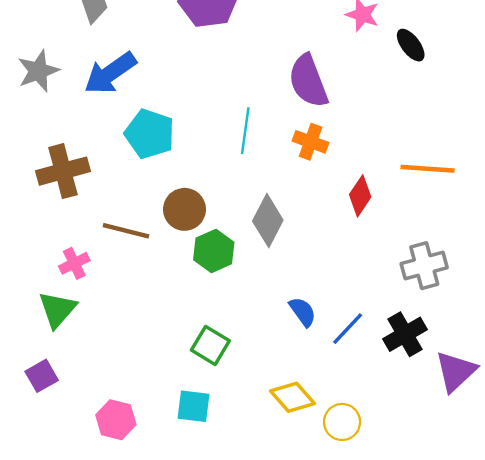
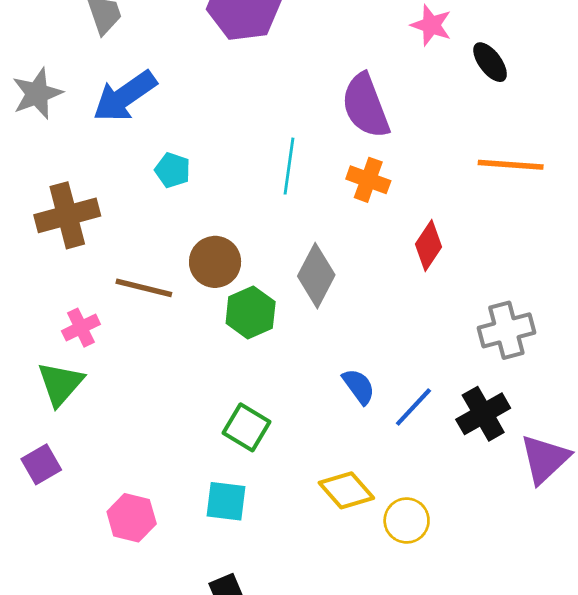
cyan pentagon: (150, 134) -> (173, 170), size x0.6
orange line: (428, 169) -> (511, 165), moved

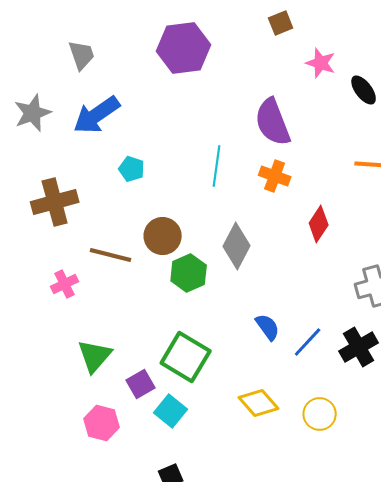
green triangle: (60, 384) -> (95, 356), moved
green square: (246, 427) -> (186, 357), size x1.4
purple square: (41, 464) -> (141, 384), moved
cyan square: (226, 501) -> (171, 411), turned 32
yellow circle: (407, 520) -> (320, 414), moved

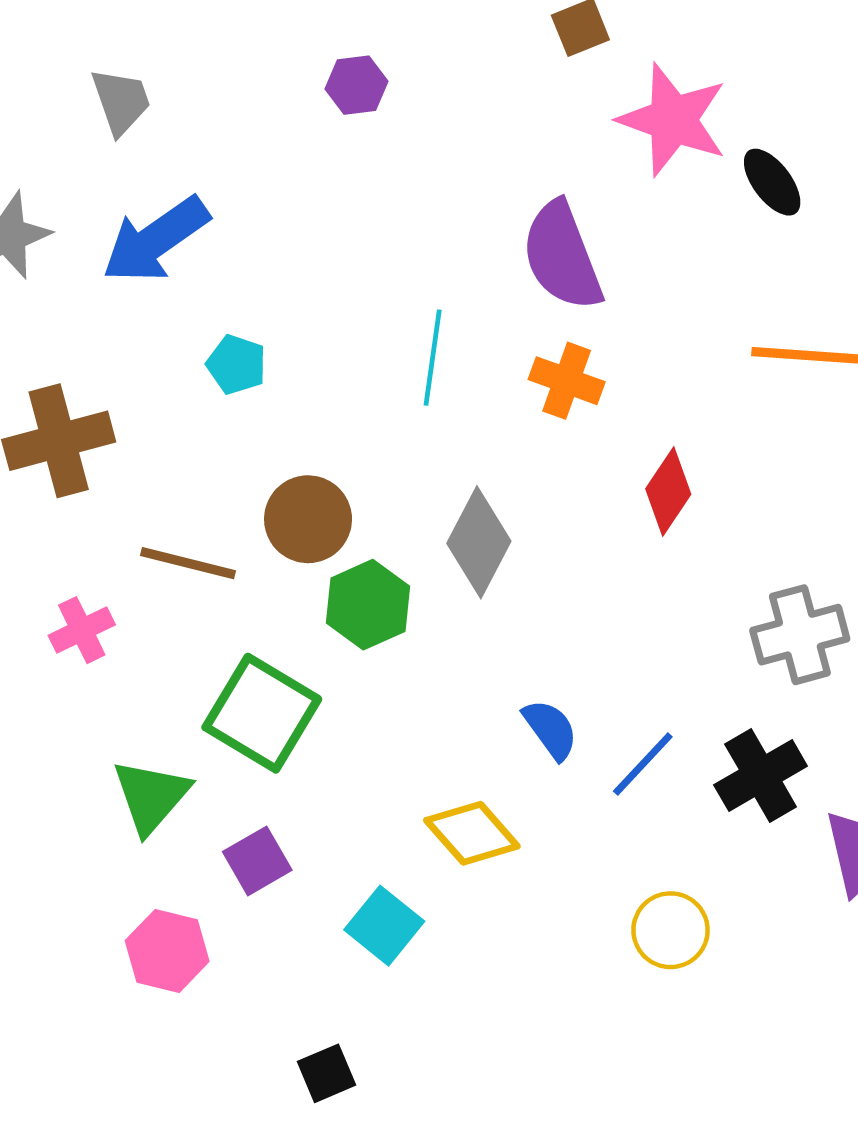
purple hexagon: (184, 48) -> (357, 85), size x0.5
pink star: (321, 63) -> (673, 120), size x1.6
green square: (186, 357) -> (262, 713), moved
yellow diamond: (259, 403) -> (472, 833), moved
cyan square: (171, 411) -> (384, 926), moved

